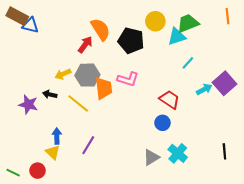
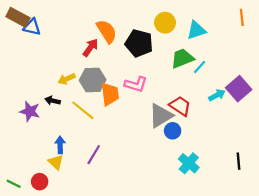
green trapezoid: (188, 23) -> (182, 58), moved
cyan triangle: (177, 36) -> (196, 30), moved
gray triangle: (151, 157) -> (161, 116), moved, size x1.4

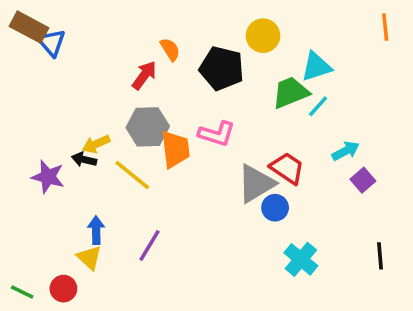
blue triangle: (32, 27) -> (51, 43), turned 36
cyan triangle: (196, 30) -> (316, 67), moved
orange semicircle: (107, 31) -> (170, 49), size x0.6
yellow arrow: (67, 79) -> (96, 144), moved
purple square: (239, 89) -> (363, 180), moved, size x0.6

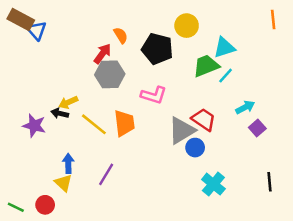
gray hexagon: (148, 127) -> (110, 74), moved
orange trapezoid: (175, 149) -> (124, 123), moved

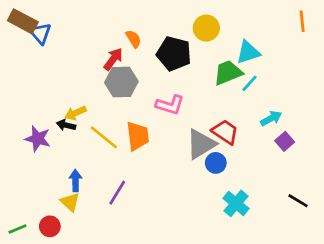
black line: (269, 182) -> (298, 201), turned -54
green line: (16, 207) -> (17, 229), turned -49

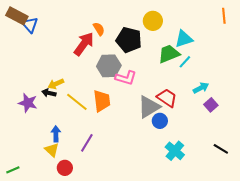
red arrow: (113, 59) -> (84, 44), size x1.4
gray hexagon: (121, 82) -> (109, 66), moved
red circle: (50, 226) -> (65, 168), moved

